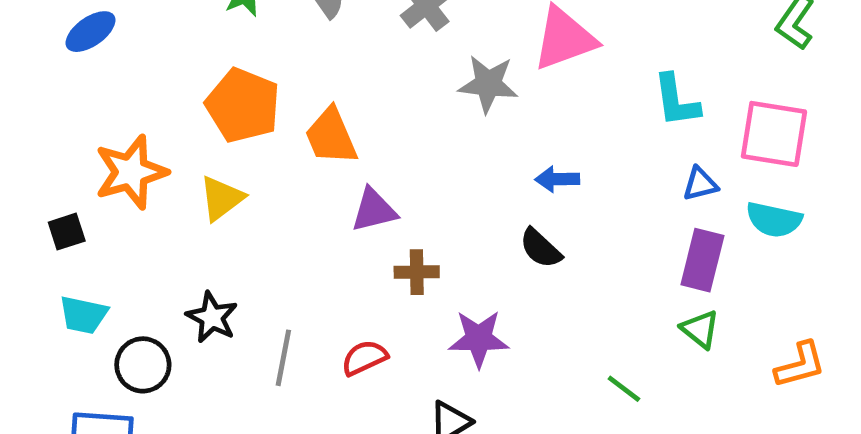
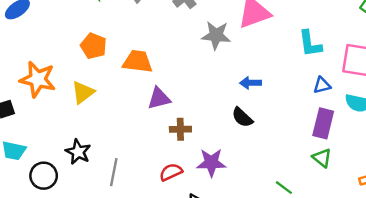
orange pentagon: (243, 105) -> (94, 46), size x0.7
orange trapezoid: (331, 136) -> (138, 61), turned 120
orange star: (131, 172) -> (38, 79), turned 30
red semicircle: (364, 358) -> (171, 172), moved

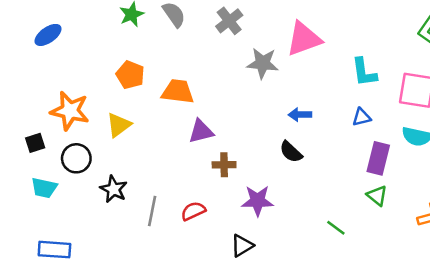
blue triangle: (322, 85) -> (362, 117), moved
red semicircle: (171, 172) -> (193, 211), moved
black circle: (44, 176) -> (76, 158), moved

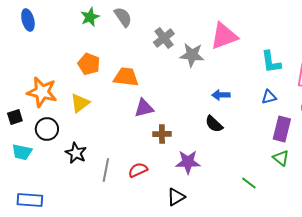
gray cross: (229, 21) -> (164, 38), moved
blue ellipse: (48, 35) -> (28, 20), moved, turned -70

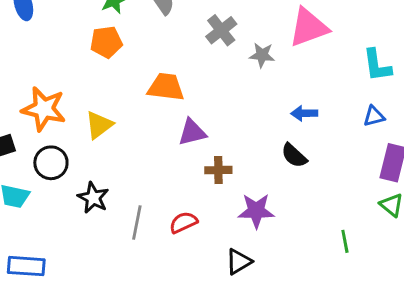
gray star: (192, 55) -> (262, 55), size x0.7
orange pentagon: (89, 64) -> (106, 42), moved, turned -30
green line: (249, 183) -> (345, 241), turned 42

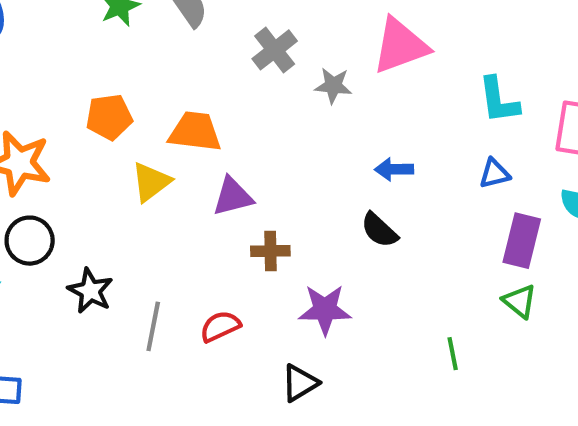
orange pentagon: (106, 42) -> (109, 117), moved
yellow triangle: (99, 125) -> (151, 182), moved

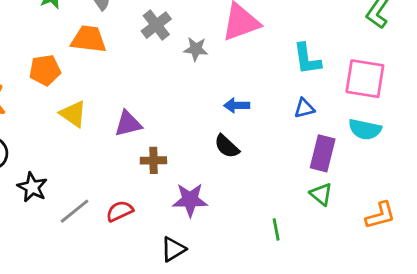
orange trapezoid: (195, 132) -> (89, 39), moved
yellow triangle: (151, 182) -> (73, 114), turned -48
gray line: (153, 326) -> (75, 211), turned 40

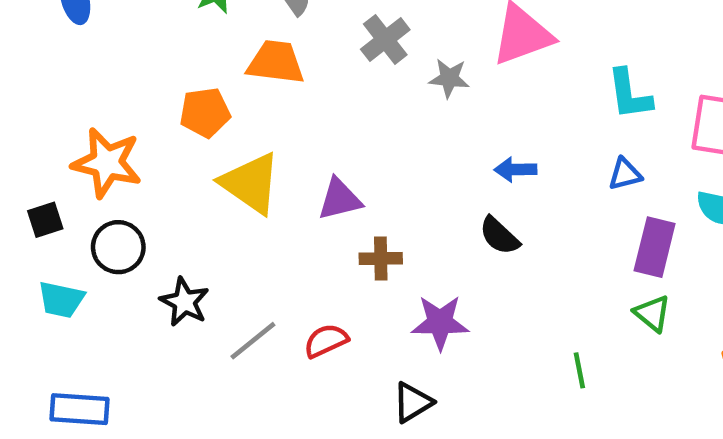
yellow triangle: (73, 114) -> (251, 183), size x1.4

